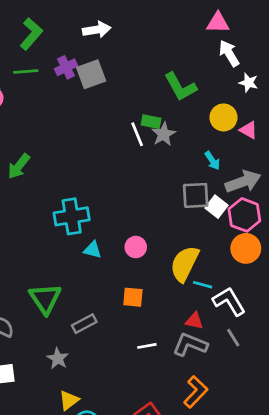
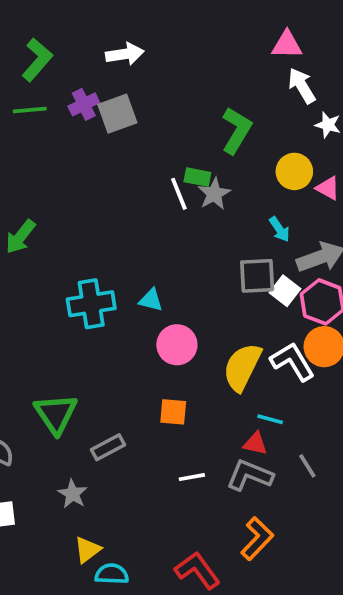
green L-shape: (180, 87) -> (237, 130), turned -120
pink circle: (136, 247) -> (177, 345), size x1.4
cyan triangle: (93, 250) -> (151, 300), moved
cyan line: (203, 285) -> (270, 419), moved
white L-shape: (229, 301) -> (292, 362), moved

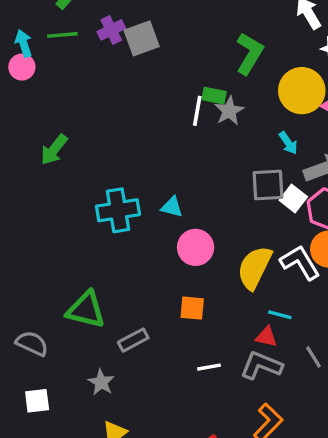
yellow circle: (294, 171) -> (302, 91), size x1.4
white line: (179, 194) -> (197, 111), turned 32
green triangle: (56, 414) -> (86, 310), turned -42

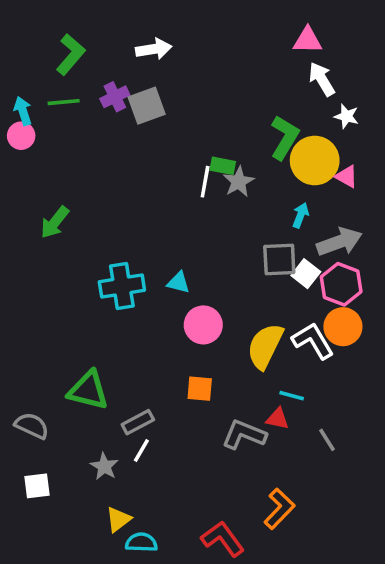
green L-shape: (249, 54) -> (285, 137), moved
cyan arrow: (288, 143) -> (301, 215), turned -125
gray L-shape: (261, 365) -> (244, 435), moved
white line: (209, 367) -> (141, 450), moved, turned -50

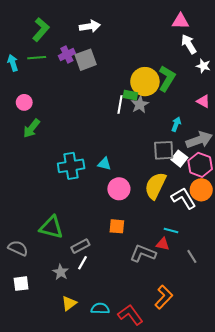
pink circle: (21, 136) -> (24, 102), moved
yellow circle: (315, 160) -> (145, 82), moved
yellow semicircle: (265, 346) -> (155, 186), moved
cyan semicircle: (141, 542) -> (100, 309), moved

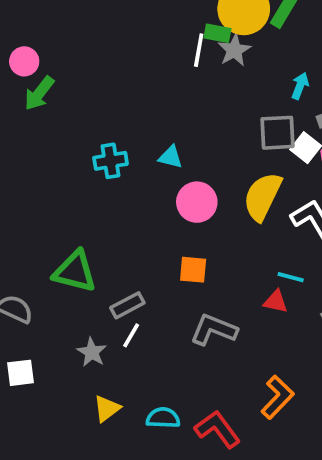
pink circle: (24, 102) -> (24, 61), moved
cyan cross: (71, 166) -> (111, 161), size x0.7
gray L-shape: (143, 253) -> (214, 330), moved

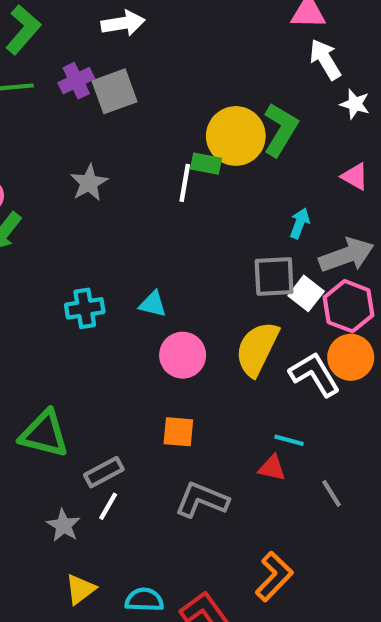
gray star: (234, 50) -> (89, 183), moved

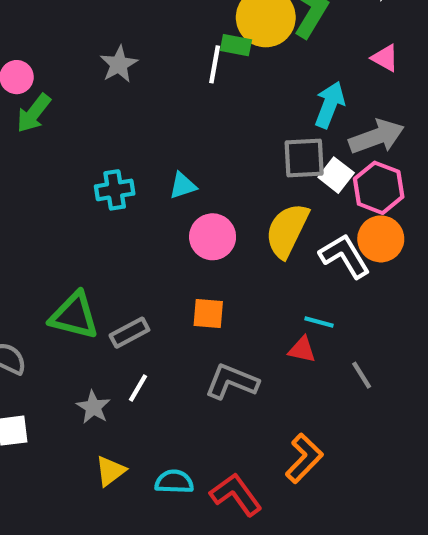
cyan arrow: (300, 223) -> (330, 105), size x1.5
cyan triangle: (153, 304) -> (183, 186), turned -32
gray rectangle: (104, 472) -> (129, 333), moved

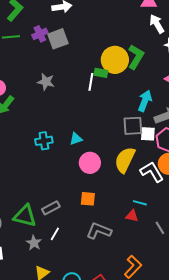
gray star: (119, 64) -> (46, 82), turned -30
white square: (336, 175) -> (148, 134), turned -35
green triangle: (74, 316) -> (25, 216), moved

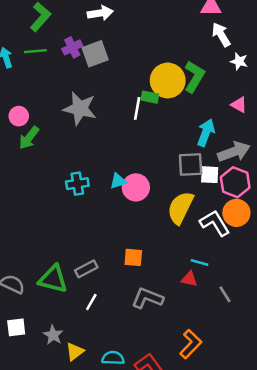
gray star: (46, 82) -> (80, 108), size x1.5
pink circle: (90, 163) -> (136, 187), moved
gray star: (34, 243) -> (53, 335), moved

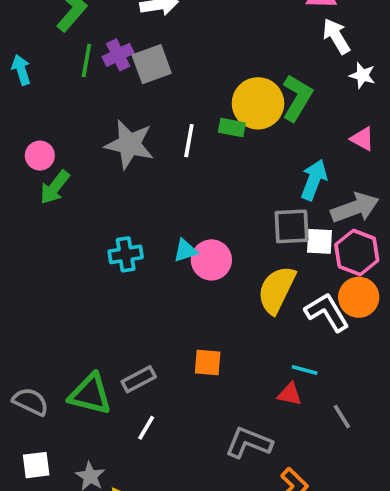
green line: (35, 51) -> (86, 60), moved, turned -75
white line: (137, 108) -> (189, 141), moved
gray L-shape: (147, 298) -> (249, 443), moved

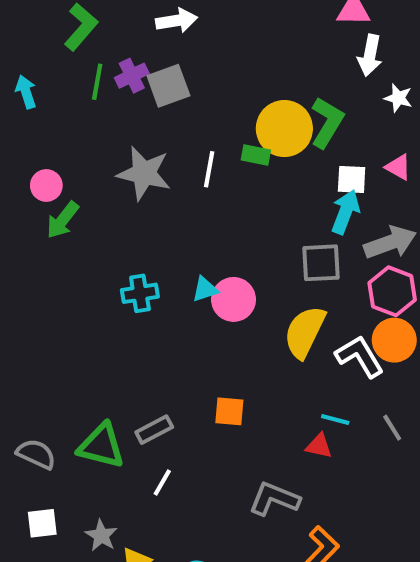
white arrow: (336, 36) -> (370, 55), turned -138
white square: (320, 241) -> (352, 179), moved
gray line: (342, 417) -> (392, 428), moved

